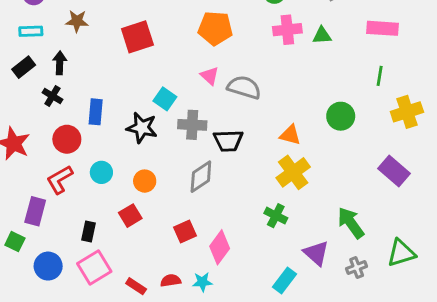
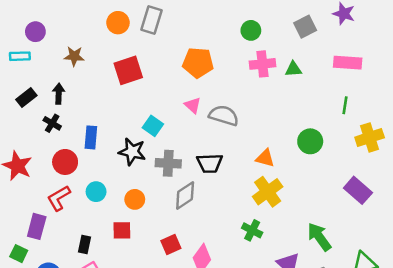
cyan rectangle: (31, 31) -> (20, 56), moved
gray cross: (192, 125) -> (168, 163), moved
red square: (130, 216) -> (122, 230), turned 30

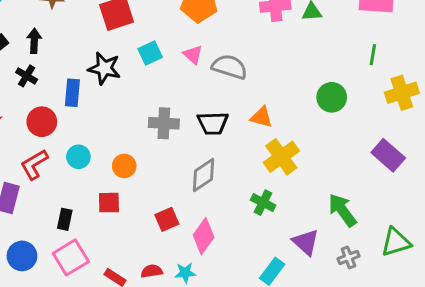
cyan square: (153, 126) -> (150, 53), moved, turned 30
black star: (132, 152) -> (104, 68), moved
orange triangle: (265, 158) -> (262, 117), moved
gray diamond: (185, 196) -> (204, 175), moved

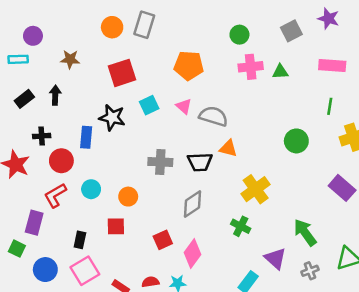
black cross: (27, 76) -> (42, 136), moved, turned -35
orange triangle: (262, 117) -> (228, 148), moved

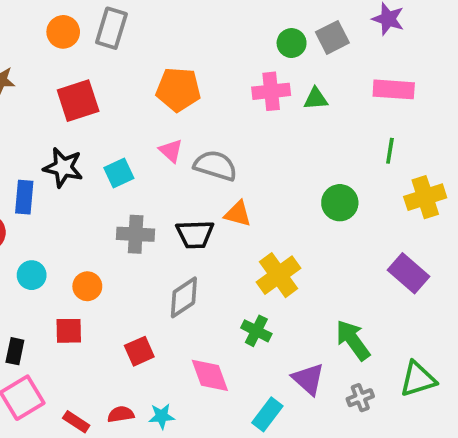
green circle: (239, 35) -> (292, 43), moved
cyan square: (149, 105) -> (119, 173), moved
pink diamond: (192, 253) -> (210, 375), moved, turned -56

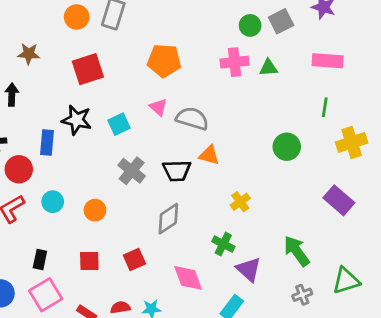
gray cross: (136, 234) -> (132, 171), turned 36
yellow cross: (279, 275) -> (240, 202), size x0.6
red square: (69, 331) -> (89, 261), moved
purple triangle: (308, 379) -> (249, 269), moved

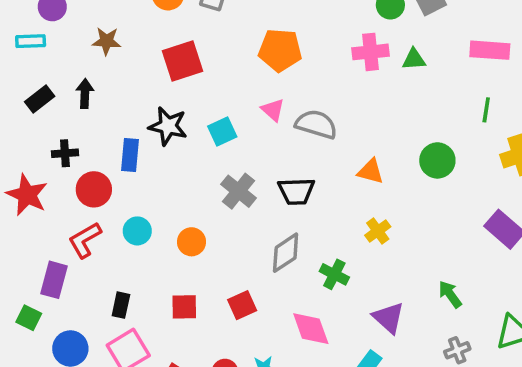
orange triangle: (209, 155) -> (370, 171), moved
green cross: (223, 244) -> (334, 274), moved
green arrow: (297, 251) -> (450, 294), size x0.7

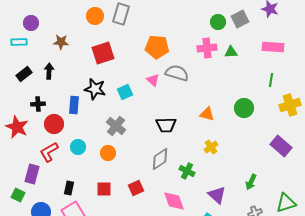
gray semicircle: (316, 124) -> (177, 73), moved
gray cross: (239, 191) -> (116, 126), moved
green arrow: (450, 294) -> (251, 182), turned -119

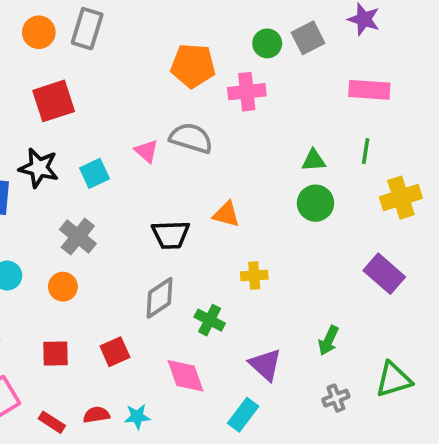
orange pentagon: (157, 47) -> (193, 66), moved
green triangle: (231, 52) -> (314, 160), moved
orange triangle: (207, 114) -> (226, 214), moved
yellow cross: (211, 147) -> (254, 276), turned 32

